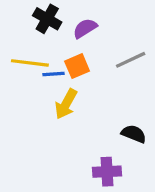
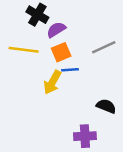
purple semicircle: (85, 28) -> (56, 30), moved
blue line: (53, 74) -> (70, 70), moved

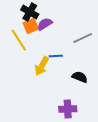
yellow line: (24, 50) -> (19, 40), turned 50
orange square: (61, 52) -> (31, 26), moved
black semicircle: (106, 106) -> (80, 77), moved

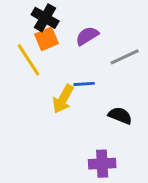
purple semicircle: (45, 24) -> (87, 36), moved

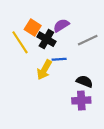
black cross: (45, 18) -> (46, 39), moved
orange square: (47, 39) -> (33, 27), turned -35
purple cross: (102, 164) -> (81, 100), moved

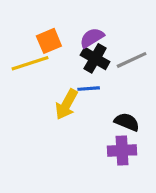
orange square: (33, 27) -> (49, 41), turned 35
black cross: (46, 39) -> (95, 58), moved
yellow line: (20, 42) -> (30, 63), turned -75

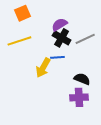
orange square: (49, 41) -> (22, 13), moved

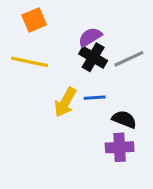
yellow line: (19, 41) -> (29, 62), turned 30
blue line: (57, 57) -> (95, 98), moved

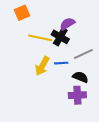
purple semicircle: (90, 37) -> (67, 24), moved
gray line: (129, 59) -> (83, 54), moved
yellow line: (29, 62) -> (40, 38), moved

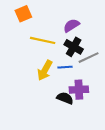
black cross: (60, 37) -> (74, 47), moved
black semicircle: (80, 77) -> (65, 98), moved
purple cross: (77, 95) -> (79, 90), moved

